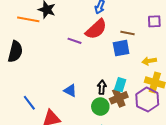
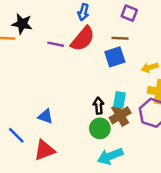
purple square: (154, 21) -> (129, 13), moved, turned 32
purple line: (75, 41) -> (56, 44), moved
blue triangle: (70, 91) -> (45, 116), moved

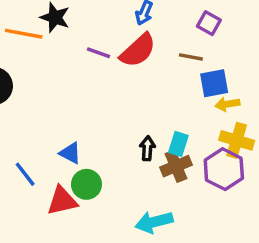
blue square: (115, 57) -> (214, 83), moved
green circle: (100, 128) -> (87, 184), moved

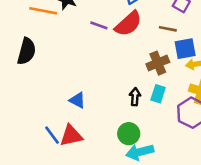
brown cross: (176, 166) -> (158, 63), moved
blue line: (25, 174) -> (52, 135), moved
green circle: (87, 184) -> (129, 134), moved

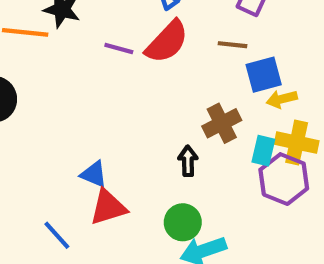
brown cross: (158, 63) -> (222, 123), moved
cyan rectangle: (158, 94) -> (263, 151), moved
red triangle: (71, 136) -> (108, 207), moved

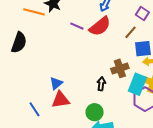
brown line: (232, 45) -> (130, 32), turned -64
cyan rectangle: (263, 151) -> (137, 84), size x1.5
blue triangle: (94, 174) -> (56, 83), turned 48

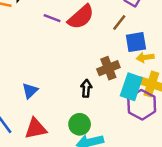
red triangle: (61, 100) -> (36, 128), moved

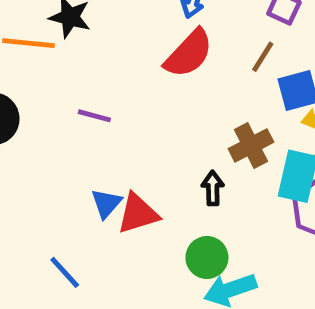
purple line: (52, 18) -> (94, 116), moved
red triangle: (36, 128) -> (138, 214), moved

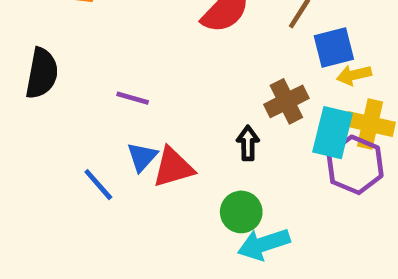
purple line: (94, 116) -> (133, 98), moved
blue line: (65, 272) -> (98, 185), moved

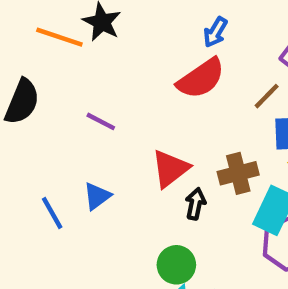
purple line: (133, 98) -> (101, 121), moved
red triangle: (173, 167) -> (170, 169), moved, turned -33

